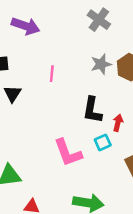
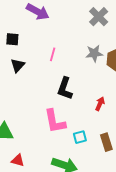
black L-shape: (92, 110) -> (65, 88), moved
cyan square: (103, 142) -> (80, 137), moved

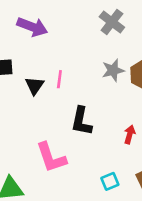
black triangle: (18, 65) -> (35, 86), moved
pink L-shape: (55, 121) -> (51, 158), moved

